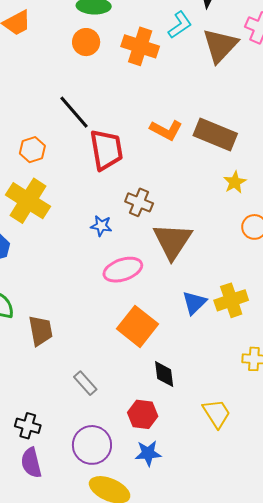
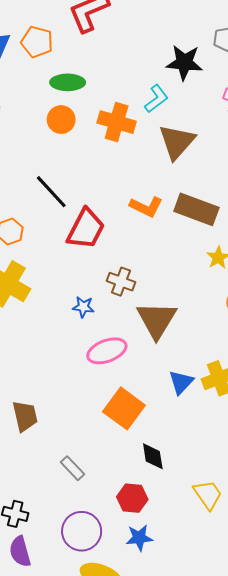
brown triangle: (220, 45) -> (177, 142), moved
red trapezoid: (106, 150) -> (86, 229), turned 39

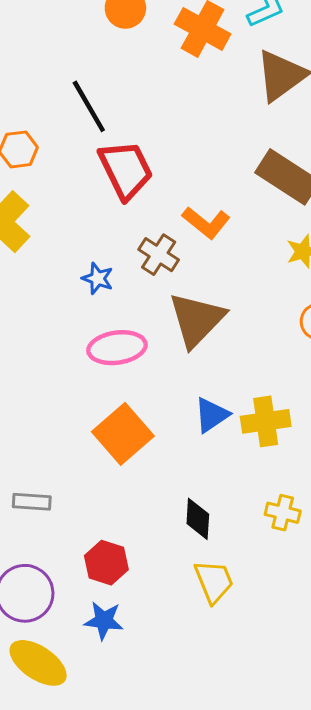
orange L-shape: (146, 207) -> (206, 223), moved
red trapezoid: (86, 229) -> (126, 170), turned -66
black diamond: (153, 456) -> (198, 519), moved
gray rectangle: (72, 468) -> (32, 502), turned -55

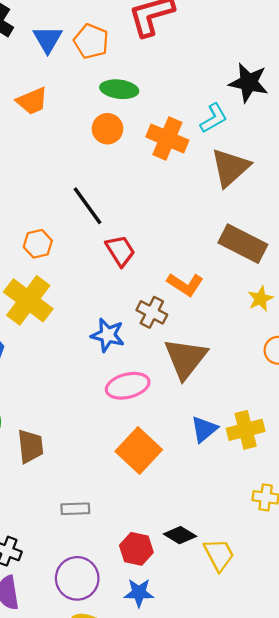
red trapezoid: (126, 170) -> (120, 251), size x0.7
blue star: (98, 278) -> (108, 335), size x1.4
black diamond: (198, 519) -> (180, 535), moved, turned -56

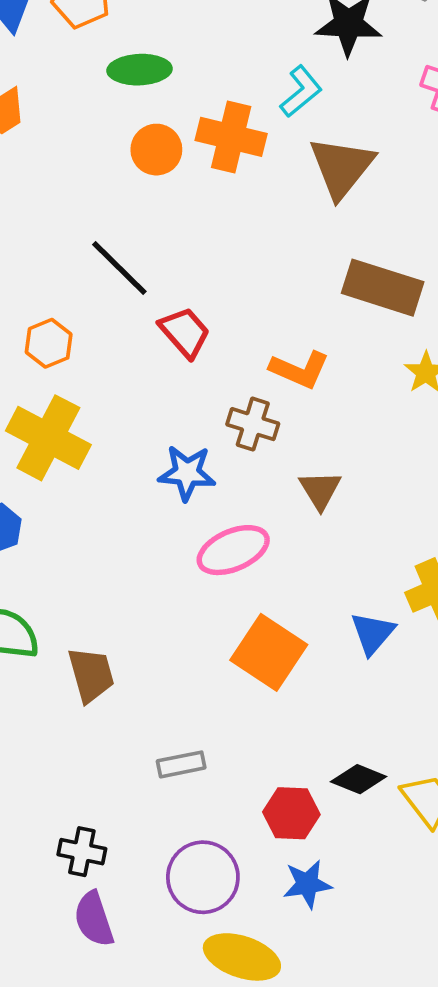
orange circle: (107, 129) -> (156, 150), moved
brown triangle: (186, 358) -> (320, 490), size x0.6
blue triangle: (204, 429) -> (373, 633), moved

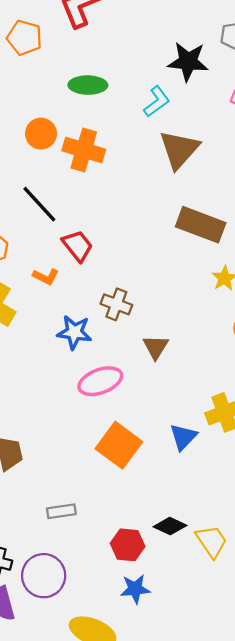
green ellipse: (140, 70) -> (88, 85), moved
orange cross: (231, 137) -> (84, 150), moved
orange circle: (156, 150) -> (41, 134), moved
orange L-shape: (299, 370) -> (46, 277), moved, size x0.7
purple circle: (203, 877) -> (44, 576), moved

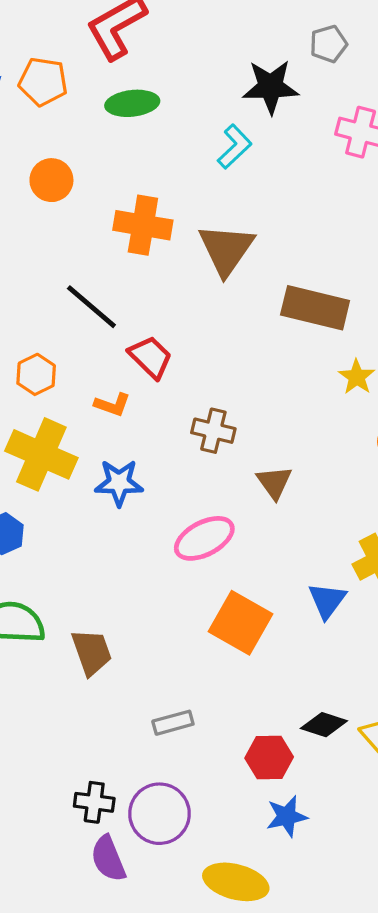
green ellipse: (88, 85) -> (132, 103), moved
orange circle: (41, 134) -> (51, 180), moved
brown triangle: (179, 149) -> (226, 249), moved
blue star: (74, 332) -> (119, 483), moved

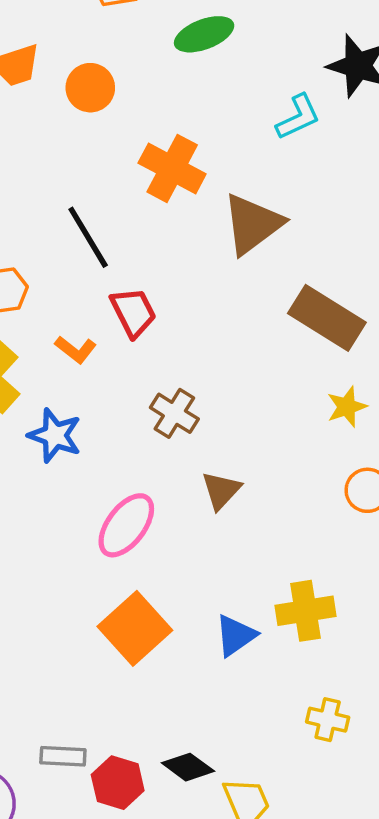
green ellipse: (132, 103) -> (204, 34), turned -33
pink ellipse: (204, 538) -> (126, 525), turned -44
gray rectangle: (173, 723) -> (63, 756), moved

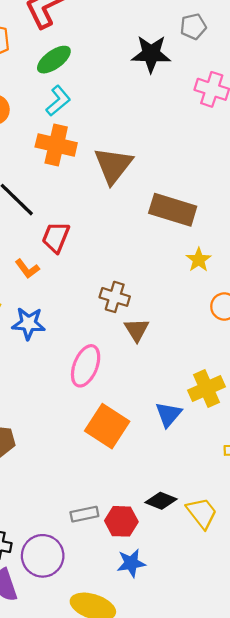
cyan L-shape: (298, 117) -> (58, 101), moved
red trapezoid: (133, 312) -> (56, 237), turned -116
orange L-shape: (76, 350) -> (27, 269), turned 30
brown cross: (174, 413) -> (115, 297), moved

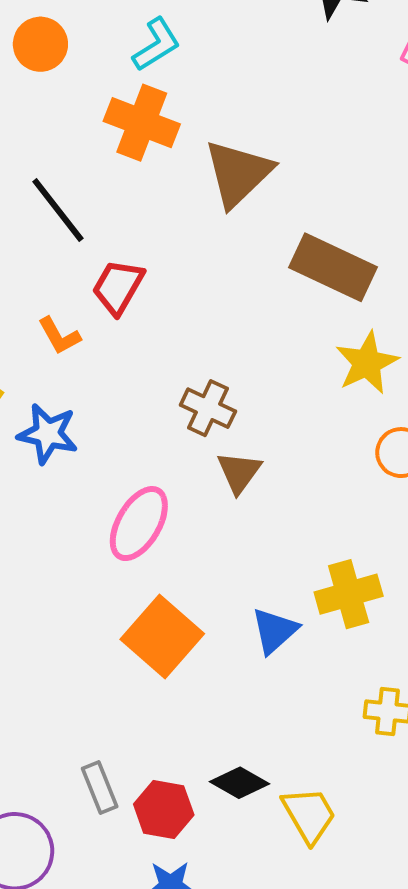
yellow star: (199, 260) -> (367, 363), size x1.4
gray rectangle: (84, 514) -> (100, 787), turned 72

